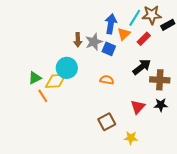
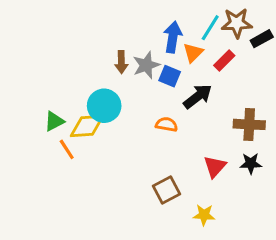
black arrow: (142, 67) -> (198, 96), moved

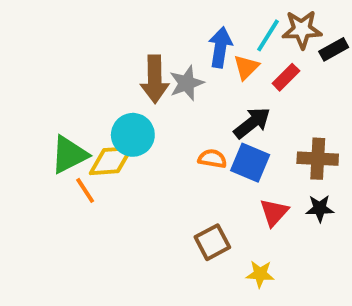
brown arrow: (121, 62) -> (155, 79), size x1.6
blue square: (170, 76) -> (250, 163), moved, size x1.4
green triangle: (54, 121) -> (69, 155), size x1.5

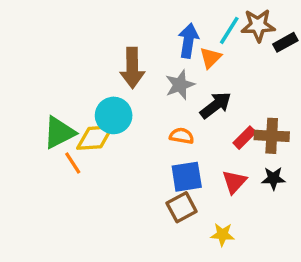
red rectangle: (286, 77) -> (245, 138), moved
gray star: (187, 83) -> (180, 85), moved
blue square: (250, 163) -> (187, 177), moved, turned -32

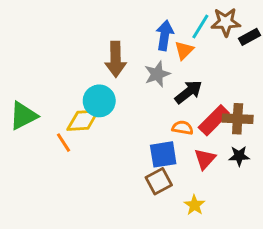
green triangle: (59, 132) -> (23, 116), moved
orange semicircle: (182, 136) -> (183, 128), moved
red rectangle: (245, 138) -> (214, 120), size x1.5
yellow star: (222, 234) -> (194, 205), turned 30

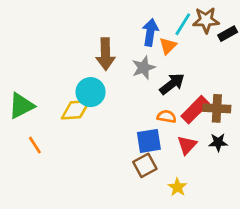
orange line: (63, 143) -> (35, 145), moved

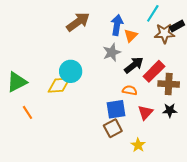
brown star: (206, 20) -> (164, 33), moved
cyan line: (183, 24) -> (153, 13), moved
brown arrow: (105, 54) -> (78, 22), moved, turned -125
red rectangle: (195, 110) -> (154, 71), moved

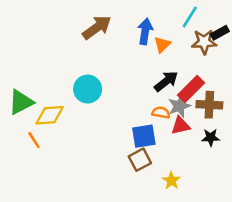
gray star: (112, 52) -> (179, 106), moved
yellow diamond: (59, 85) -> (50, 115), moved
red triangle: (145, 112) -> (181, 126), moved, turned 35

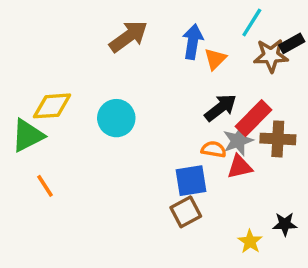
yellow diamond: (50, 115) -> (52, 106), moved
black star: (211, 137) -> (285, 224), moved
yellow star: (171, 181) -> (250, 241), moved

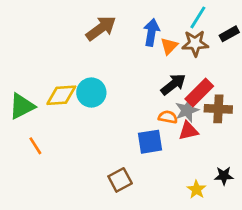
brown star: (271, 56) -> (195, 43), moved
yellow diamond: (52, 106) -> (61, 95), moved
brown square: (186, 212) -> (120, 180), moved

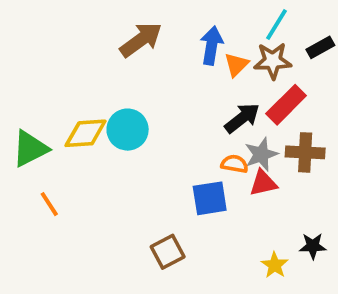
red rectangle: (199, 93) -> (286, 105), moved

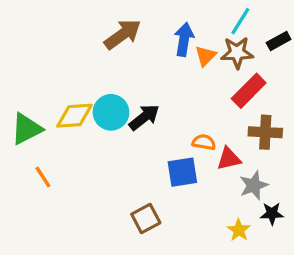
black arrow: (242, 118) -> (144, 117), moved
gray star: (261, 154) -> (254, 185), moved

